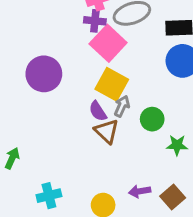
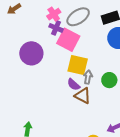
purple cross: (95, 21) -> (56, 28), turned 32
purple circle: (44, 74) -> (31, 53), moved

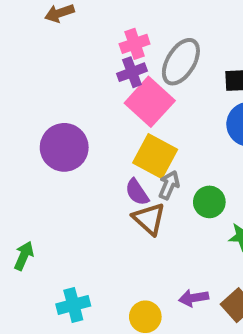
gray ellipse: (78, 17) -> (181, 62), turned -40
purple cross: (56, 28) -> (132, 72), turned 32
purple circle: (31, 53) -> (64, 147), moved

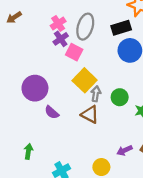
pink square: (150, 102) -> (74, 52), size x0.7
yellow square: (155, 156) -> (85, 80), turned 30
purple semicircle: (137, 192) -> (52, 112), moved

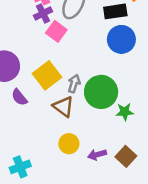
yellow square: (85, 80) -> (47, 75), moved
green circle: (120, 97) -> (101, 92), size x1.6
yellow circle: (101, 167) -> (69, 144), moved

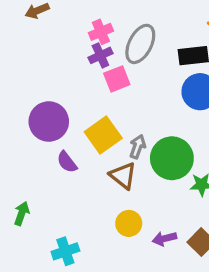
pink square: (56, 31) -> (117, 79), turned 30

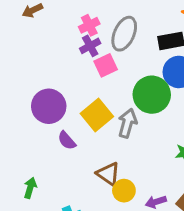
gray arrow: (138, 147) -> (127, 123), size x1.4
green circle: (172, 158) -> (152, 95), moved
brown triangle: (123, 176) -> (108, 174), moved

